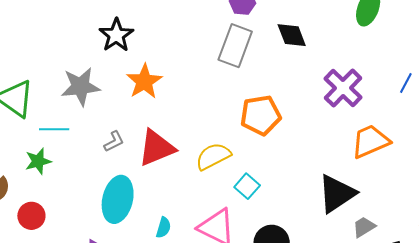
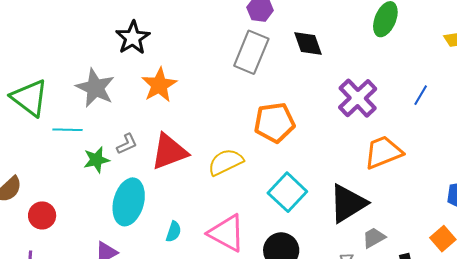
gray star: (80, 86) -> (95, 88), turned 30
green star: (38, 161) -> (96, 160), moved
cyan square: (247, 186) -> (287, 192), moved, size x1.5

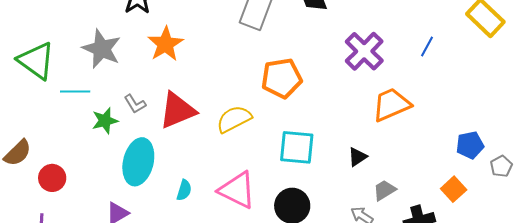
gray L-shape: (127, 144) -> (135, 104), turned 85
cyan square: (287, 192) -> (297, 147), turned -36
black triangle: (348, 203) -> (357, 157), size x0.5

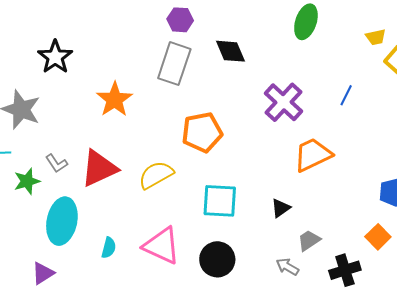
orange star: (165, 44) -> (115, 99), moved

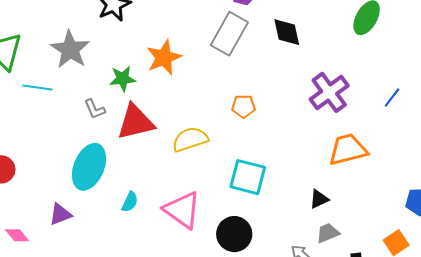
orange pentagon: (202, 132) -> (244, 106), size x0.6
green star: (27, 181) -> (123, 79), moved
black triangle: (281, 208) -> (319, 199), moved

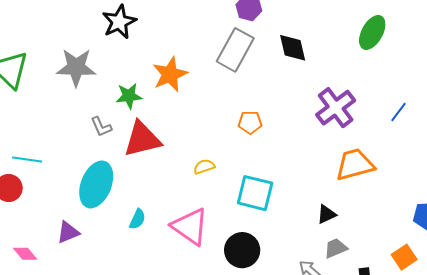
gray star: (70, 49) -> (76, 67), turned -30
cyan line: (37, 87) -> (27, 159), moved
yellow semicircle: (190, 139) -> (204, 167), moved, size x0.6

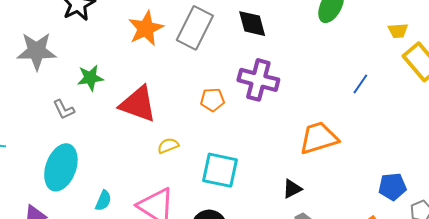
orange star: (170, 74) -> (146, 28), moved
purple cross: (336, 108) -> (258, 80), moved, turned -36
red triangle: (142, 139) -> (138, 104), moved, turned 36

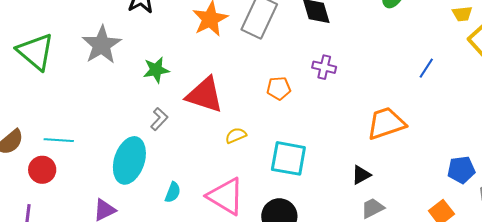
gray star: (37, 51) -> (102, 45), turned -30
purple cross: (258, 80) -> (324, 67), size x0.6
gray L-shape: (64, 109) -> (159, 119), moved, turned -110

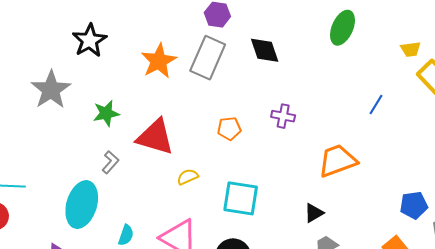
purple cross: (324, 67) -> (283, 116), moved

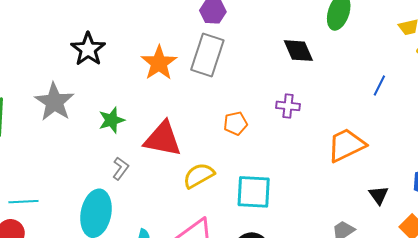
black diamond: (265, 50) -> (298, 51), moved
yellow semicircle: (188, 177) -> (199, 175), size x1.5
black triangle: (314, 213) -> (379, 195), moved, turned -30

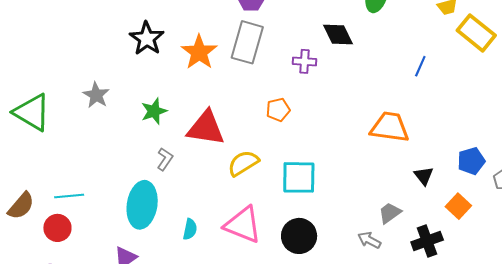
black star: (88, 49) -> (147, 38), moved
gray star: (54, 102) -> (96, 95), size x0.7
purple cross: (288, 106) -> (305, 61), moved
orange trapezoid: (346, 145) -> (390, 127), turned 36

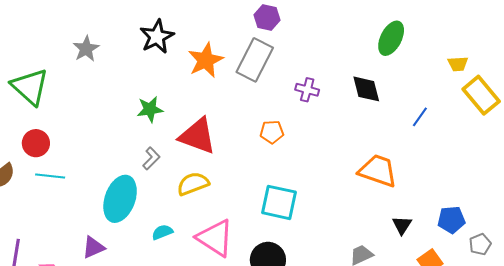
black diamond: (338, 34) -> (366, 89), moved
gray star: (96, 95) -> (86, 49), moved
yellow semicircle: (243, 163) -> (193, 184), moved
red circle: (57, 228) -> (36, 143), moved
cyan semicircle: (190, 229) -> (162, 232), turned -135

